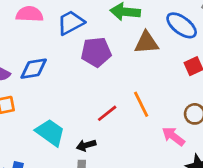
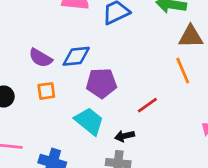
purple pentagon: (96, 52) -> (101, 83), moved
orange line: (141, 104) -> (183, 71), moved

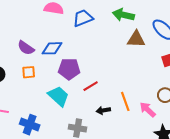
orange line: (183, 71) -> (125, 101), moved
red line: (147, 105) -> (91, 86), moved
black arrow: (124, 136) -> (103, 110), moved

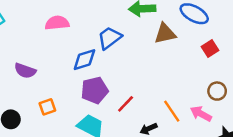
blue trapezoid: (83, 18) -> (110, 38), moved
purple semicircle: (26, 48) -> (25, 71), moved
blue diamond: (52, 48) -> (84, 60), moved

